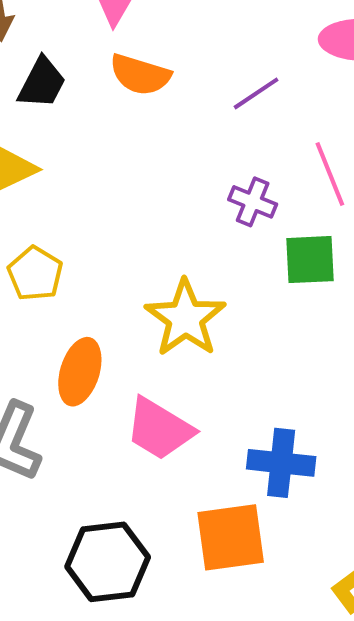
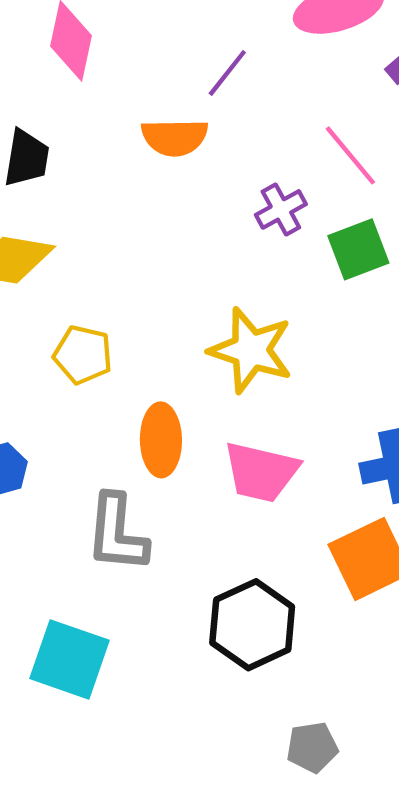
orange semicircle: (140, 75) -> (175, 137), moved
purple line: (256, 93) -> (227, 73), moved
purple cross: (253, 202) -> (281, 209), turned -33

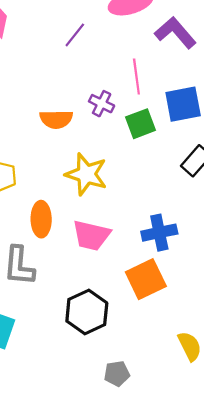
orange semicircle: (175, 137) -> (56, 119), moved
pink line: (350, 155) -> (136, 77), turned 32
purple cross: (281, 209) -> (102, 104), turned -35

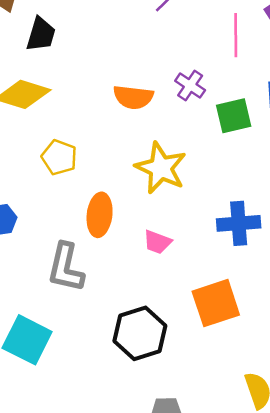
pink line: (136, 77) -> (236, 35), moved
blue cross: (159, 233) -> (239, 223), moved
pink trapezoid: (91, 235) -> (157, 242), size x0.6

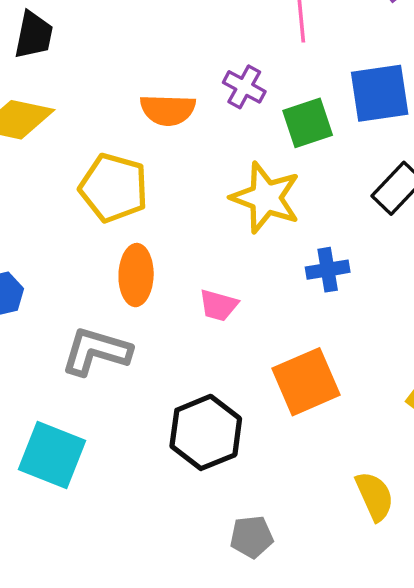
yellow pentagon: (59, 157) -> (114, 188), moved, size x1.4
yellow star: (161, 168) -> (266, 198), moved
blue cross: (239, 223) -> (328, 270), size x0.7
gray L-shape: (66, 268) -> (96, 351), turned 99

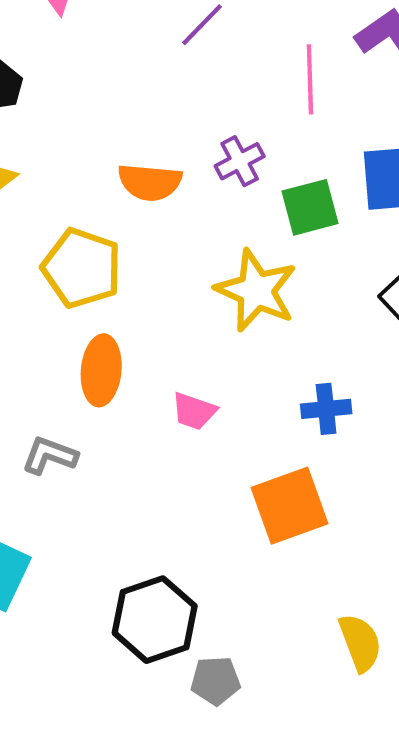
purple cross: (244, 87) -> (240, 161), turned 30
blue cross: (328, 270) -> (326, 409), moved
gray L-shape: (96, 351) -> (50, 455), size x0.7
black hexagon: (206, 432) -> (155, 620), moved

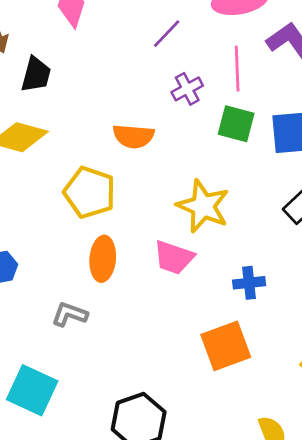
purple cross: (240, 161) -> (187, 89), moved
green square: (310, 207) -> (236, 124), moved, turned 30
pink trapezoid: (194, 411) -> (174, 257), moved, size x1.4

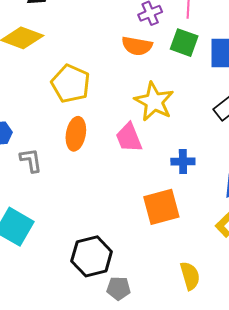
orange semicircle: (133, 136) -> (137, 46), moved
pink trapezoid: (174, 257) -> (129, 138), turned 44
gray L-shape: (70, 314) -> (31, 160), moved, turned 56

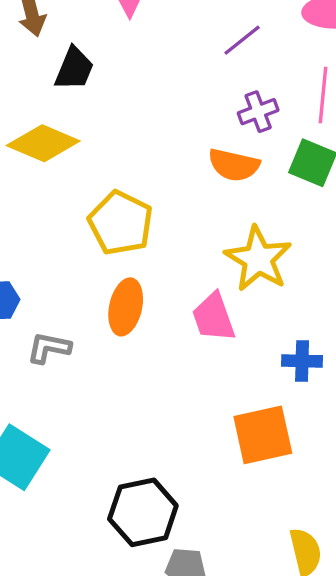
gray L-shape: (31, 160) -> (49, 348), turned -72

